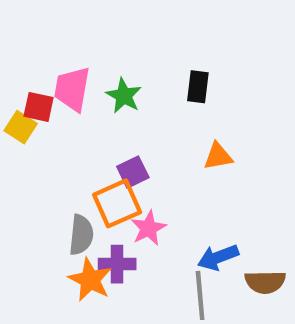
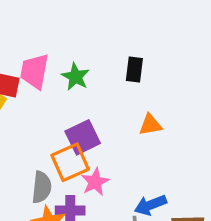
purple square: (133, 172) -> (83, 137), size x1.4

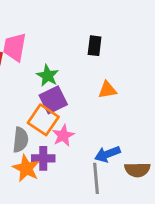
green star: (76, 77) -> (48, 76), moved
orange square: (70, 162) -> (43, 120), turned -32

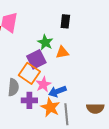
green star: (48, 76) -> (45, 42), moved
orange triangle: (107, 90) -> (62, 52), moved
blue arrow: (107, 154) -> (57, 91), moved
orange star: (26, 168) -> (50, 107), moved

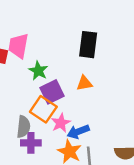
black rectangle: (65, 21) -> (88, 45), size x1.5
green star: (45, 42) -> (38, 71), moved
purple cross: (29, 100) -> (31, 143), moved

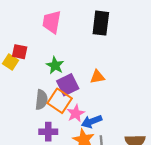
black rectangle: (88, 45) -> (101, 23), moved
pink trapezoid: (18, 46) -> (52, 22), moved
gray semicircle: (23, 127) -> (41, 100), moved

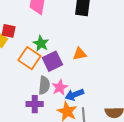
gray semicircle: (41, 100) -> (44, 85), moved
orange square: (60, 101) -> (29, 58), moved

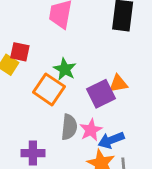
purple square: (52, 61) -> (101, 94), moved
purple cross: (35, 104) -> (33, 153), moved

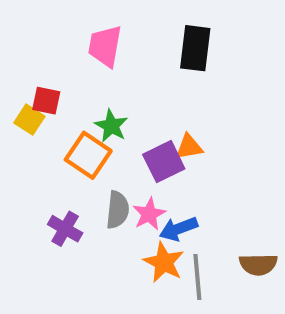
purple cross: (33, 153) -> (65, 229), moved, turned 30

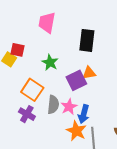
black rectangle: (195, 48) -> (87, 40), moved
orange square: (88, 155) -> (32, 90), moved
blue arrow: (178, 229) -> (84, 114), turned -54

